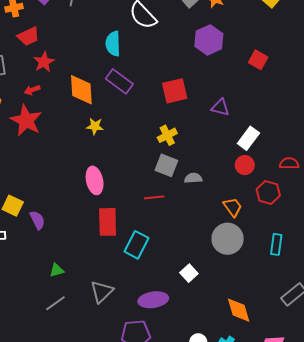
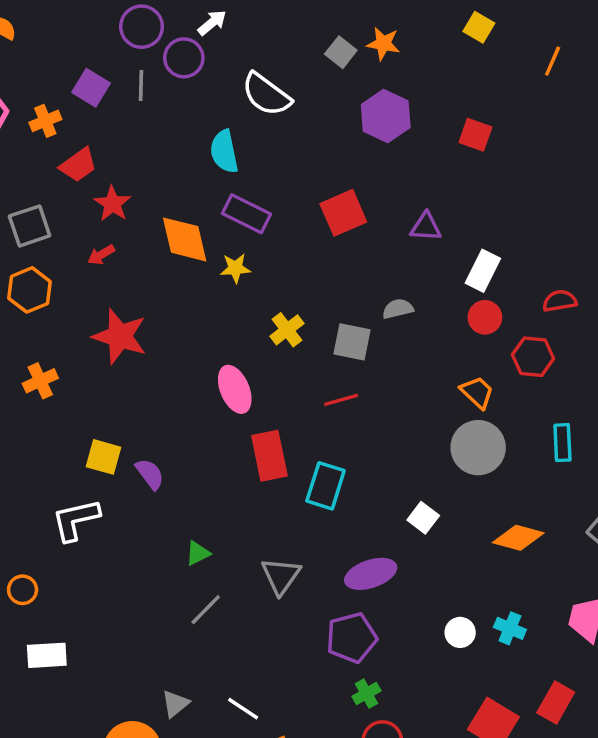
red star: (26, 120) -> (120, 336), moved
yellow star: (95, 126) -> (235, 268), moved
yellow cross: (167, 135) -> (287, 330), moved
gray semicircle: (193, 178) -> (398, 309), moved
orange diamond: (239, 310) -> (518, 538), moved, turned -48

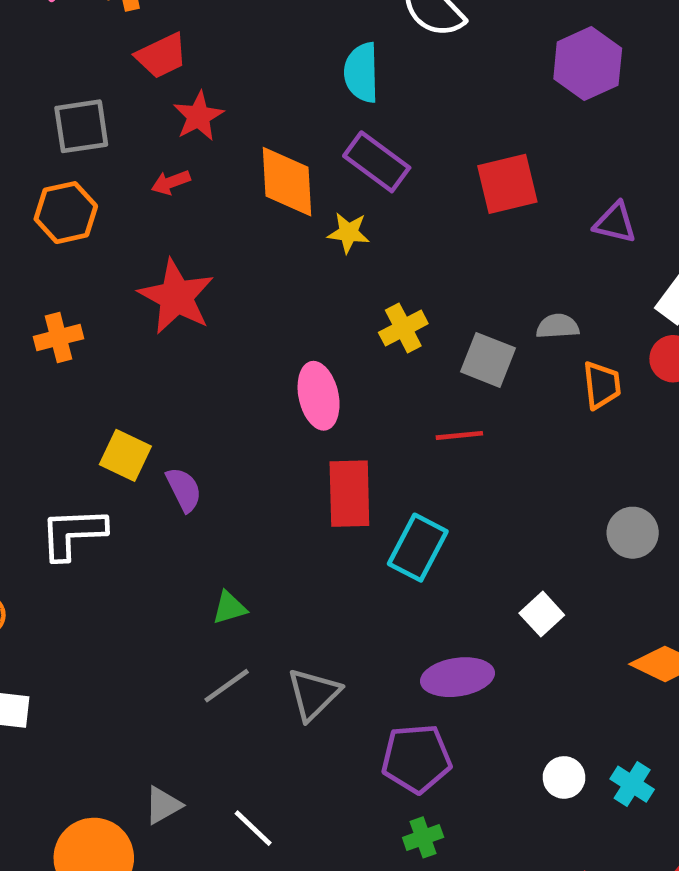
orange trapezoid: (477, 392) -> (602, 385), moved, turned 30
gray circle: (478, 448) -> (633, 533), size x0.7
gray triangle: (281, 576) -> (314, 694), moved

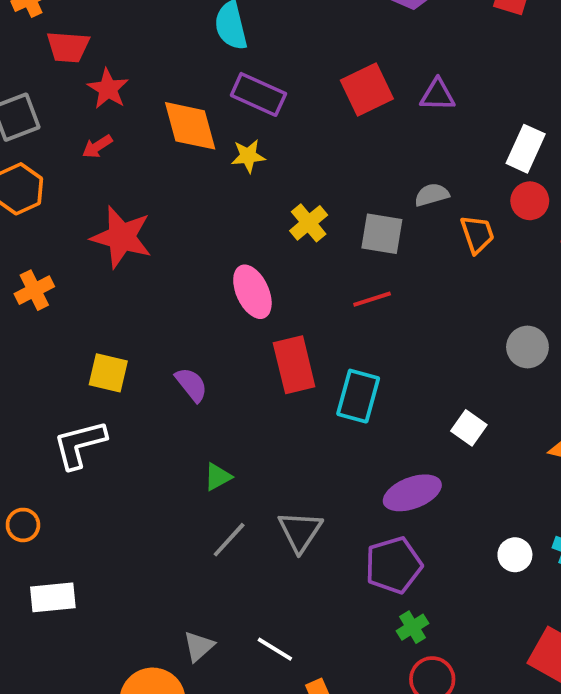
red trapezoid: (162, 56) -> (68, 47), turned 42
purple triangle: (615, 223) -> (438, 95), moved
purple semicircle: (184, 489) -> (191, 385), moved

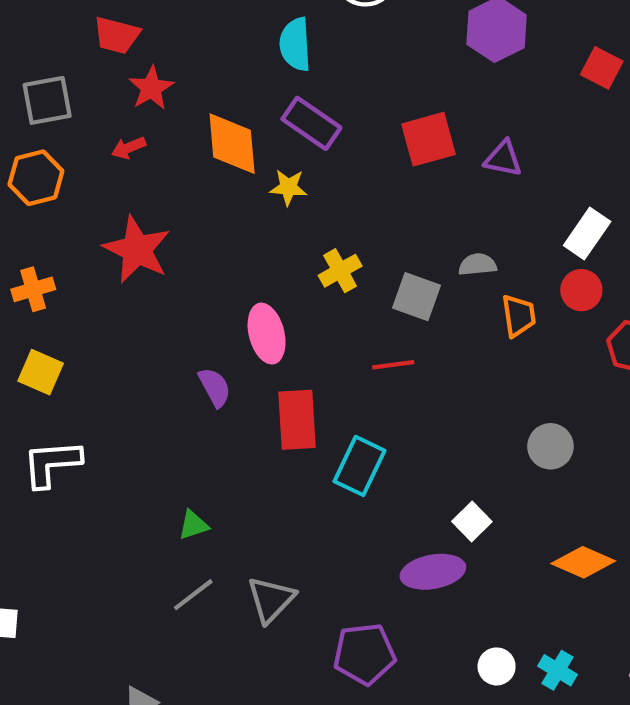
yellow square: (108, 373) -> (41, 372), moved
purple semicircle: (191, 385) -> (215, 387), moved
purple ellipse: (412, 493) -> (433, 572), moved

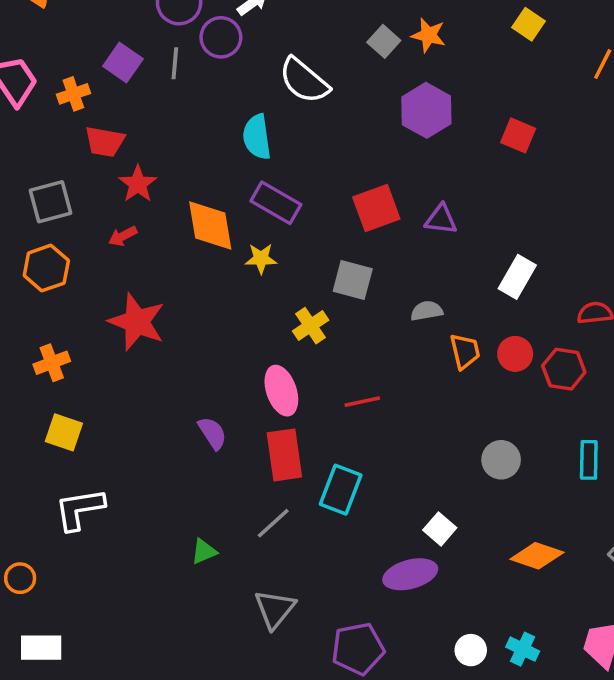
red circle: (581, 290) -> (515, 354), moved
gray square: (416, 297) -> (353, 280), moved
pink ellipse: (267, 334) -> (281, 391), moved
gray line: (193, 595) -> (273, 523), moved

